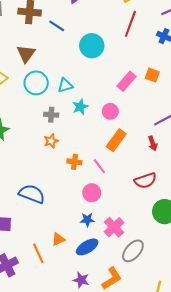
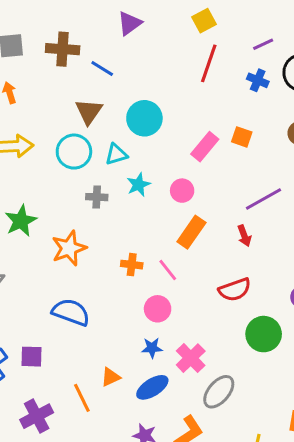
cyan circle: (92, 46) -> (144, 118), moved
brown triangle: (26, 54) -> (89, 112), moved
orange star: (51, 141) -> (69, 248), moved, size x1.6

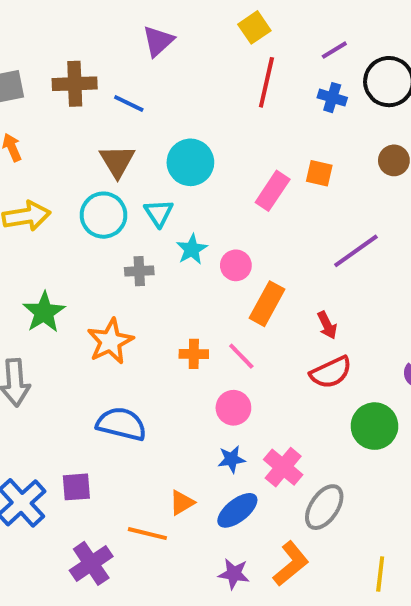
cyan triangle: (116, 154) -> (159, 213), turned -40
pink circle: (182, 191) -> (236, 265), moved
red arrow: (244, 236) -> (327, 325), moved
orange line: (82, 398) -> (147, 534), turned -44

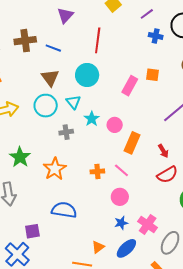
purple line: (334, 50) -> (147, 14), moved
red line: (266, 82) -> (98, 40), moved
purple square: (76, 487) -> (32, 231), moved

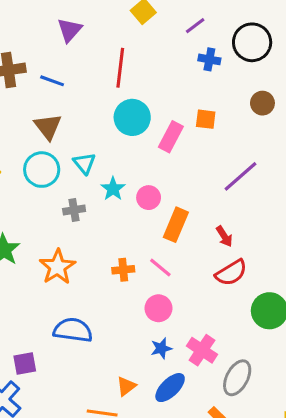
cyan circle: (87, 75) -> (132, 117), moved

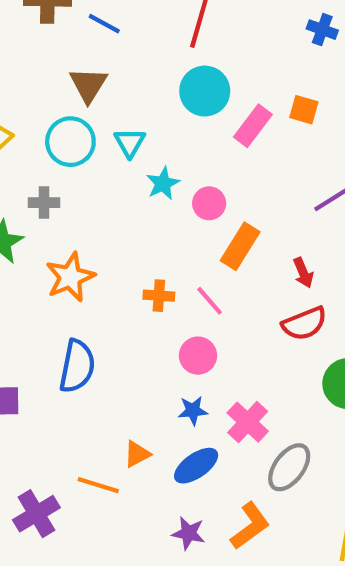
gray cross: (74, 210) -> (44, 203), moved
blue semicircle: (73, 330) -> (77, 366), turned 84

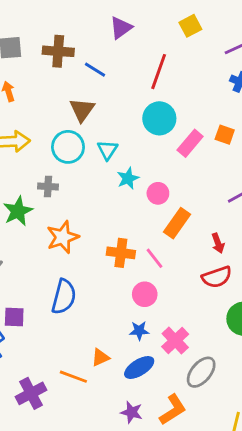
orange cross: (159, 296) -> (121, 253), size x1.4

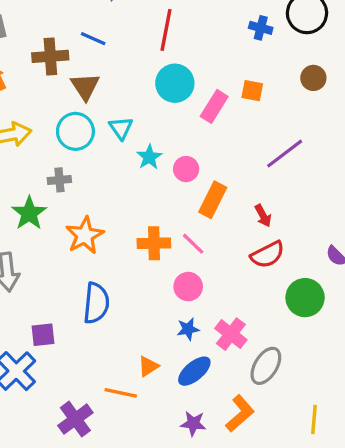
brown cross: (58, 51) -> (50, 56), moved

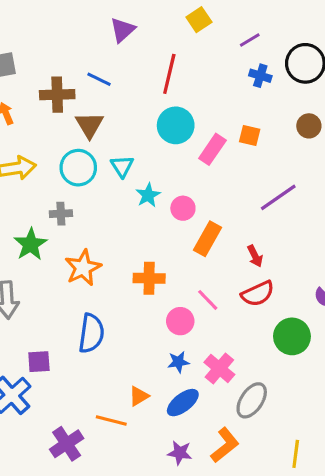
pink line: (193, 244) -> (208, 300), moved

